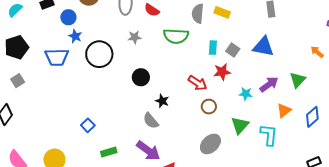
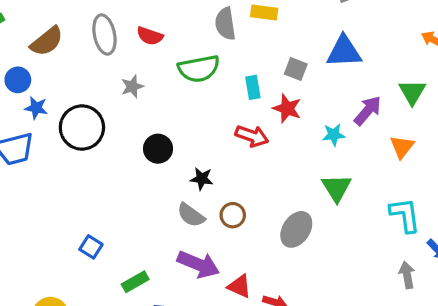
cyan rectangle: (213, 48) -> (253, 87), moved
red star: (222, 72) -> (287, 108), turned -30
brown circle: (209, 107) -> (233, 215), moved
cyan L-shape: (269, 135) -> (405, 215), moved

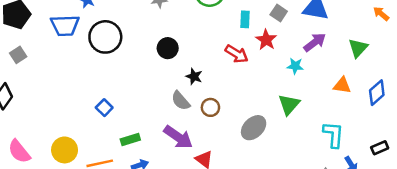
purple arrow: (368, 111) -> (315, 42), moved
black circle: (82, 128) -> (105, 37), moved
orange triangle: (402, 147) -> (342, 85), turned 48

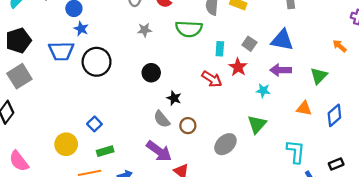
purple arrow: (315, 42) -> (281, 70), turned -144
gray square: (18, 55) -> (19, 76), size x1.6
green rectangle: (130, 140) -> (105, 151), moved
yellow circle: (65, 150) -> (66, 144), moved

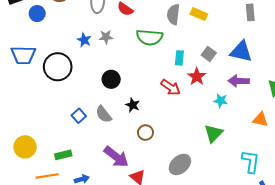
blue star: (81, 29) -> (84, 40), moved
gray semicircle: (162, 119) -> (104, 114), moved
blue square: (94, 124) -> (79, 116), moved
gray ellipse: (225, 144) -> (180, 164), moved

